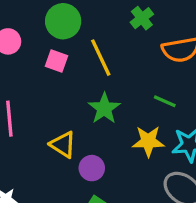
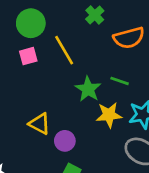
pink square: (56, 61) -> (28, 56), turned -30
green star: (104, 108) -> (88, 89), moved

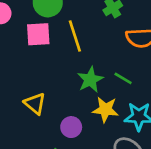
pink square: (28, 56) -> (38, 34), size x1.4
purple circle: (65, 141) -> (71, 127), moved

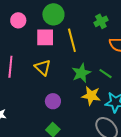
yellow triangle: (35, 104) -> (43, 67), moved
purple circle: (71, 127) -> (53, 101), moved

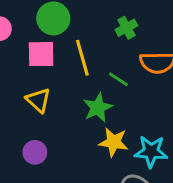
green line: (105, 74) -> (118, 79), moved
purple circle: (53, 101) -> (35, 152), moved

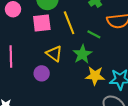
yellow triangle: (38, 100) -> (54, 54), moved
purple circle: (35, 152) -> (42, 73), moved

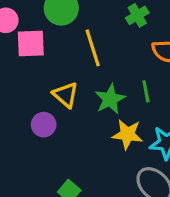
pink square: (42, 23) -> (31, 43), moved
green line: (94, 34) -> (146, 91), moved, turned 48

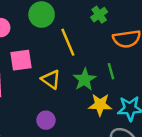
pink square: (31, 43) -> (21, 60), moved
purple circle: (44, 125) -> (46, 120), moved

